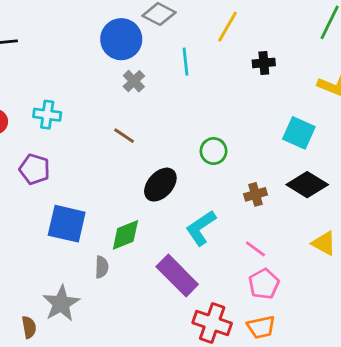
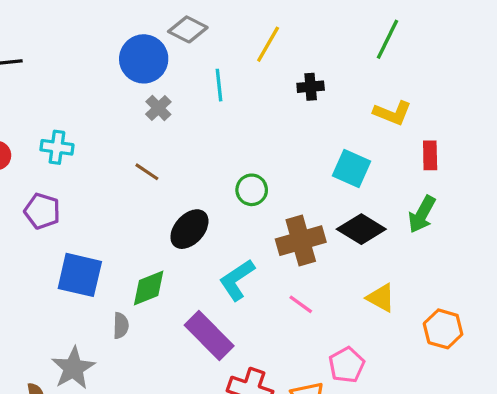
brown cross: (255, 194) -> (301, 241), size x1.8
pink pentagon: (264, 284) -> (347, 365), moved

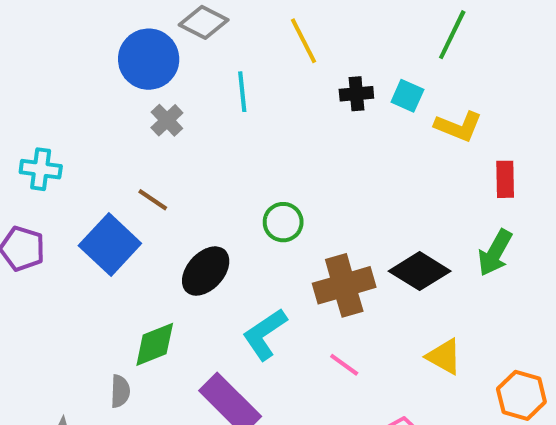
yellow line: (268, 44) -> (303, 41), turned -57
cyan square: (351, 169) -> (407, 96), moved, size x0.7
blue square: (80, 275) -> (110, 245), moved, turned 30

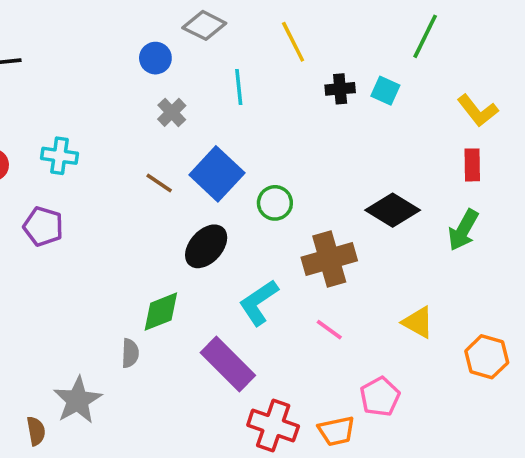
blue circle: (149, 59) -> (155, 58), size x0.6
yellow L-shape: (458, 126) -> (478, 111), moved, turned 30
blue square: (110, 245) -> (217, 174), moved
black diamond: (420, 271) -> (393, 210), moved

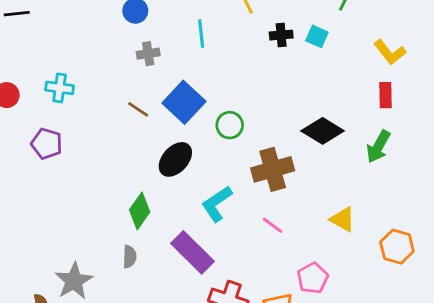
gray cross: (172, 112) -> (148, 54), turned 35
green diamond: (161, 312) -> (140, 211), turned -33
gray semicircle: (130, 353) -> (130, 257), moved

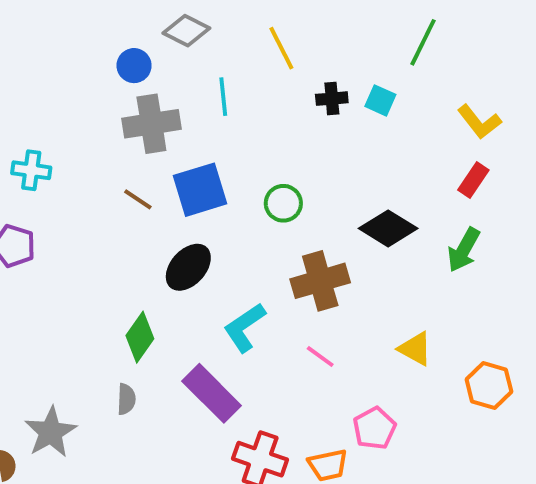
gray cross: (148, 54) -> (151, 124), size x1.8
red rectangle: (386, 95) -> (473, 180), turned 35
blue square: (184, 102) -> (200, 190), turned 30
green circle: (230, 125) -> (283, 203), moved

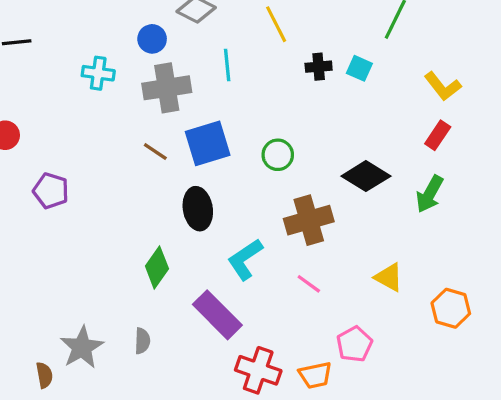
cyan cross: (31, 170) -> (98, 73), moved
black ellipse: (188, 267) -> (198, 209), turned -51
gray semicircle: (126, 399) -> (142, 341), moved

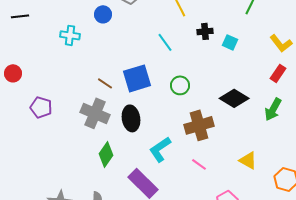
cyan line: (227, 65) -> (165, 42), moved, turned -30
cyan square: (359, 68) -> (230, 42), moved
gray cross: (167, 88) -> (95, 113), moved, turned 32

